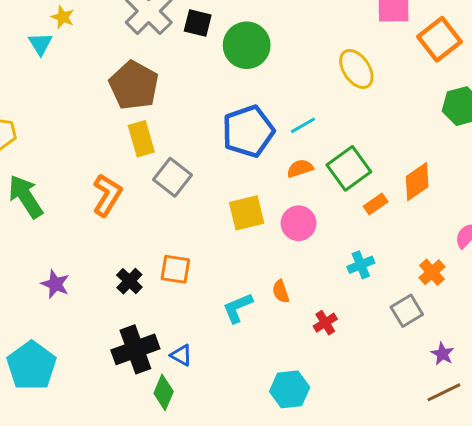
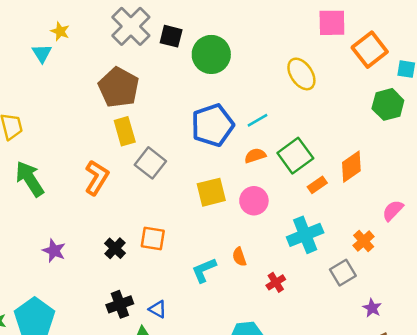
cyan cross: (361, 265) -> (305, 235), size x1.6
black cross: (135, 349) -> (120, 304), size x0.7

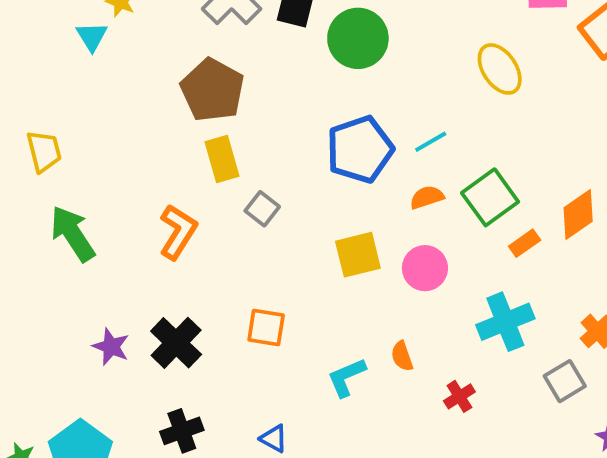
gray square: (150, 163) -> (262, 209), size x0.7
black cross: (115, 248) -> (176, 343), moved, size x1.5
black cross: (120, 304) -> (182, 431), moved

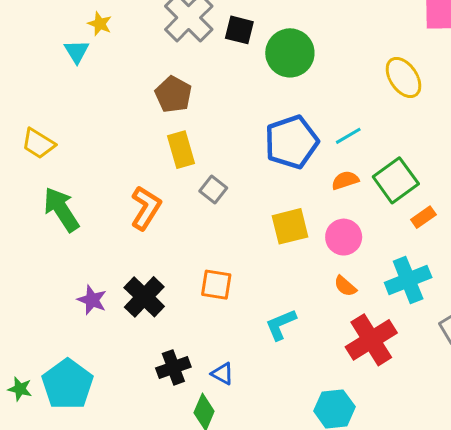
brown pentagon: (212, 90) -> (173, 94), size x0.7
yellow trapezoid: (44, 151) -> (38, 143), turned 136
orange semicircle: (402, 356) -> (345, 286), moved, turned -30
red cross: (459, 396) -> (371, 340), size x2.0
black cross: (182, 431) -> (173, 367), moved

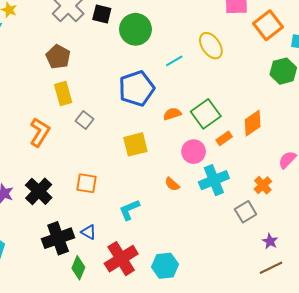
cyan line: (348, 136) -> (174, 61), moved
pink circle: (344, 237) -> (194, 152), moved
red cross: (371, 340) -> (121, 259), moved
black cross: (173, 367) -> (58, 238), size x1.4
blue triangle: (222, 374) -> (89, 232), moved

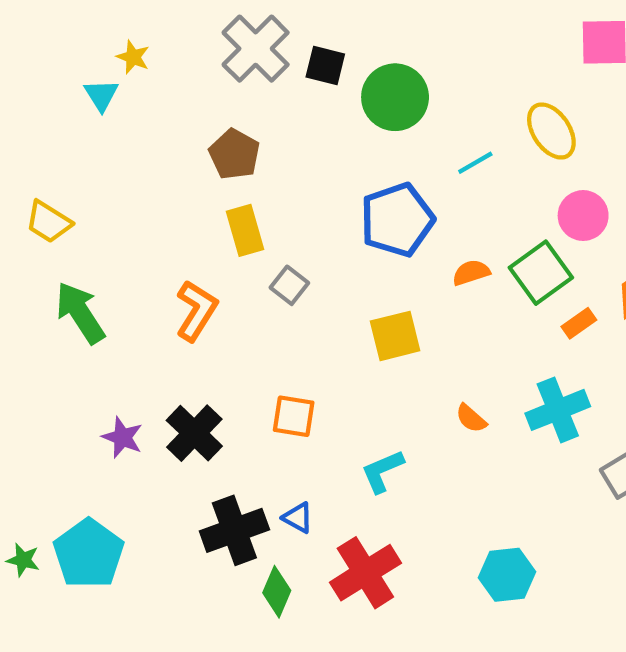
pink circle: (194, 152) -> (583, 216), moved
cyan hexagon: (165, 266) -> (507, 575), moved

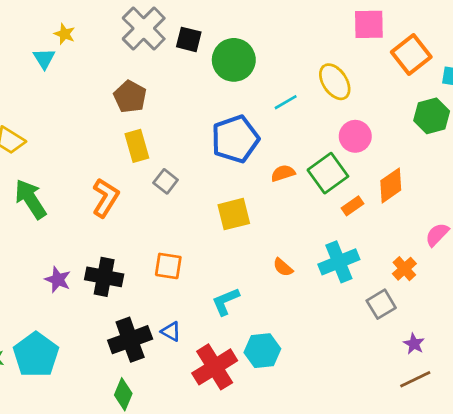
black cross: (194, 433) -> (104, 277), turned -33
cyan hexagon: (507, 575) -> (262, 351), moved
green diamond: (277, 592) -> (123, 394), moved

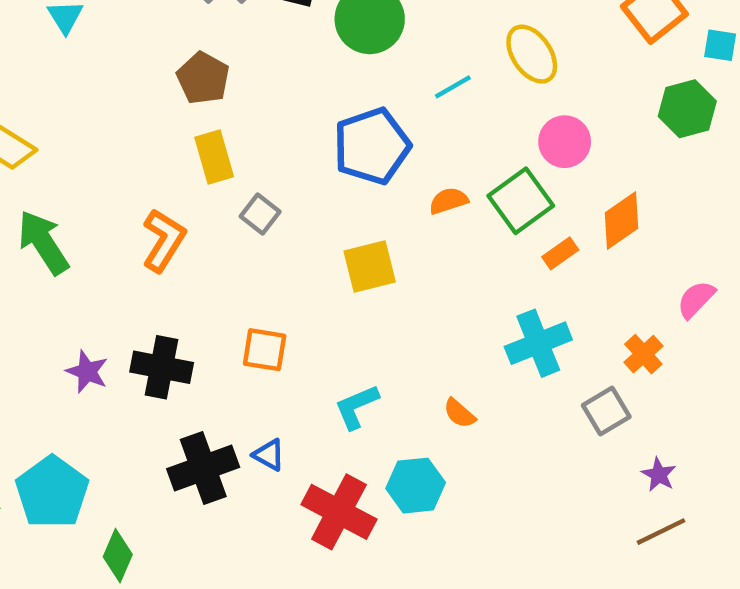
orange semicircle: (283, 267) -> (459, 413), moved
red cross: (215, 367) -> (339, 512), turned -30
green diamond: (123, 394) -> (118, 556), moved

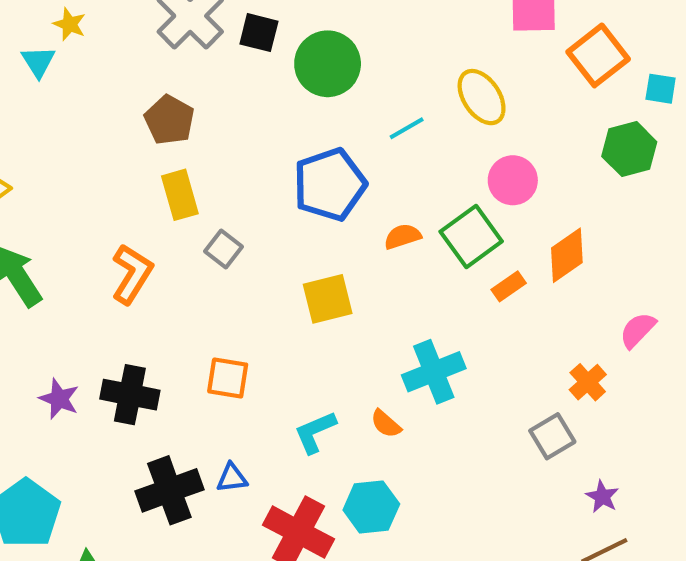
cyan cross: (538, 343) -> (434, 372), moved
orange semicircle: (459, 413) -> (386, 424), moved
blue triangle: (269, 455) -> (232, 478), turned -36

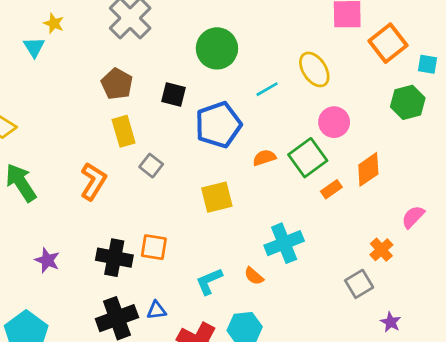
black square: (259, 33) -> (174, 94), moved
black cross: (130, 395) -> (114, 258), moved

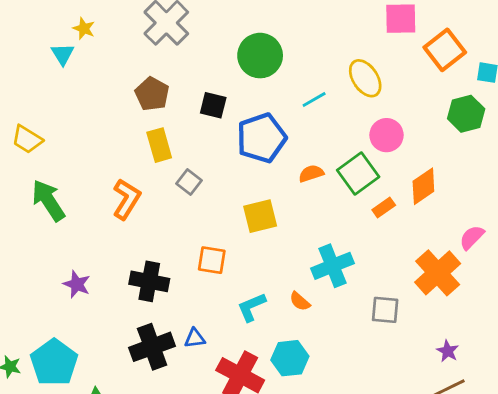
orange square: (154, 247) -> (212, 260), moved
orange cross: (381, 250) -> (438, 273), size x1.8
gray square: (359, 284) -> (385, 310), moved, turned 36

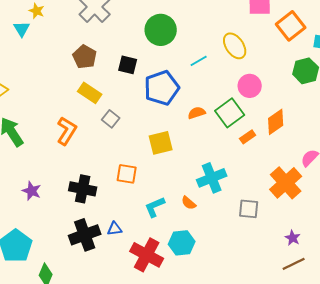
yellow rectangle: (159, 145) -> (90, 93), turned -40

